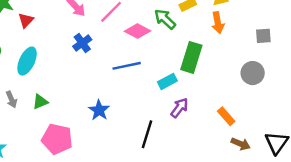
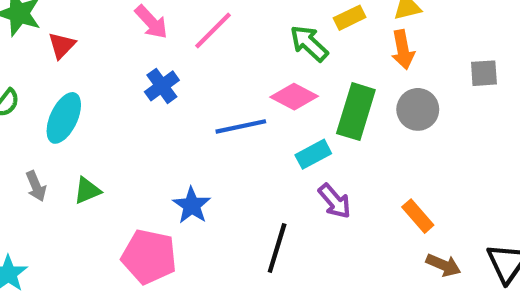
pink diamond: (137, 31) -> (294, 97), moved
gray circle: (253, 73) -> (418, 109), moved
purple arrow: (179, 108) -> (335, 201), turned 102
pink pentagon: (57, 139) -> (149, 257), moved

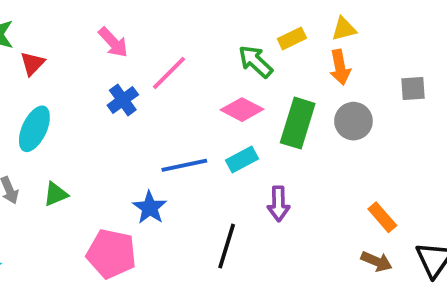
pink line: (213, 31) -> (169, 73), moved
blue line: (241, 126) -> (184, 165), moved
cyan rectangle: (313, 154) -> (242, 160), moved
purple arrow: (335, 201) -> (279, 204), turned 40
orange rectangle: (418, 216) -> (382, 217), moved

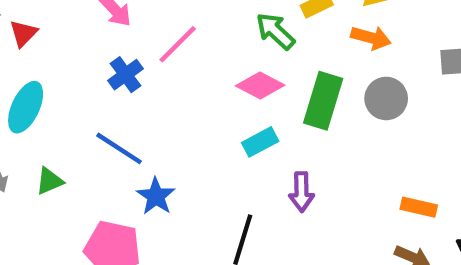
orange arrow: (340, 67) -> (371, 38), turned -64
blue line: (184, 165) -> (119, 148), moved, turned 45
orange rectangle: (382, 217) -> (419, 207), turned -36

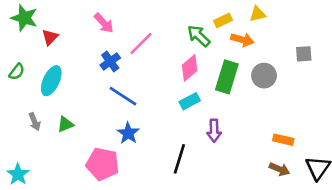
orange arrow: (371, 38) -> (242, 40), moved
pink diamond: (260, 85) -> (190, 68), turned -68
blue line: (119, 148) -> (123, 96), moved

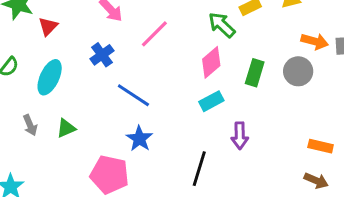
orange arrow: (242, 40) -> (315, 41), moved
blue cross: (110, 61) -> (102, 55), moved
green rectangle: (227, 77) -> (255, 73), size x0.7

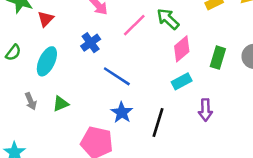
green arrow: (222, 25) -> (168, 19), moved
black line: (199, 169) -> (158, 122), moved

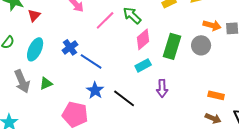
blue cross: (91, 43) -> (70, 47), moved
green rectangle: (218, 58) -> (172, 46), size x1.4
gray arrow: (31, 101) -> (22, 81), size x1.6
black line: (158, 122) -> (124, 98), turned -70

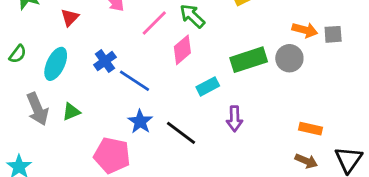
red triangle: (34, 15) -> (70, 17), moved
pink diamond: (143, 39) -> (182, 50), moved
green rectangle: (172, 46) -> (249, 60), turned 55

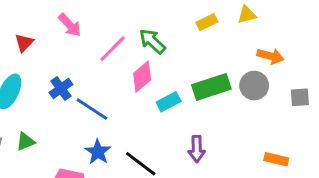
gray square: (333, 34) -> (300, 97), moved
cyan rectangle: (208, 86) -> (169, 102), moved

